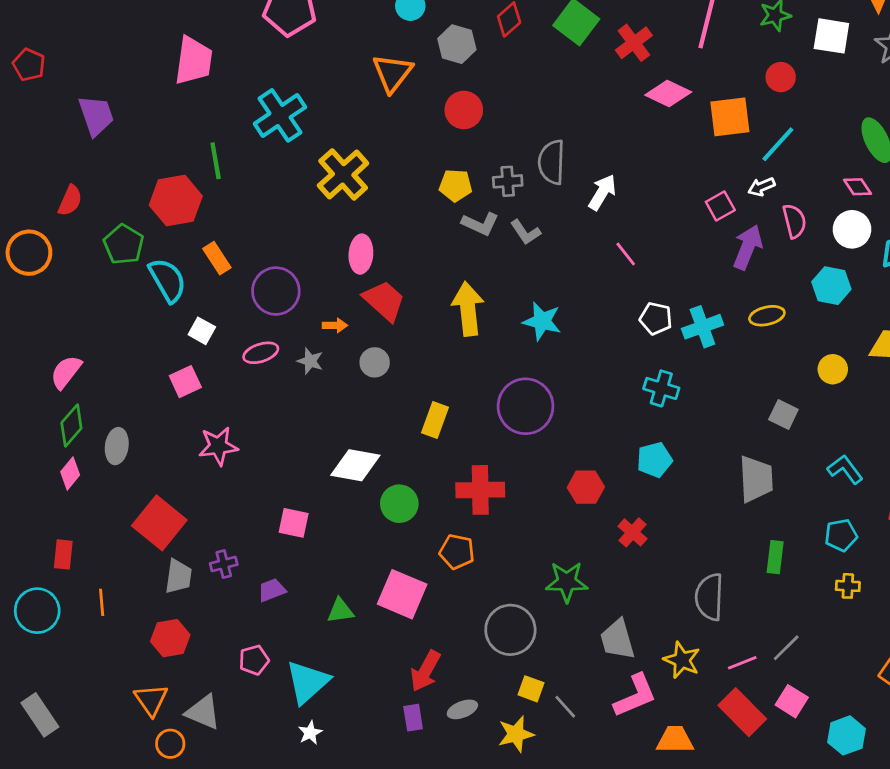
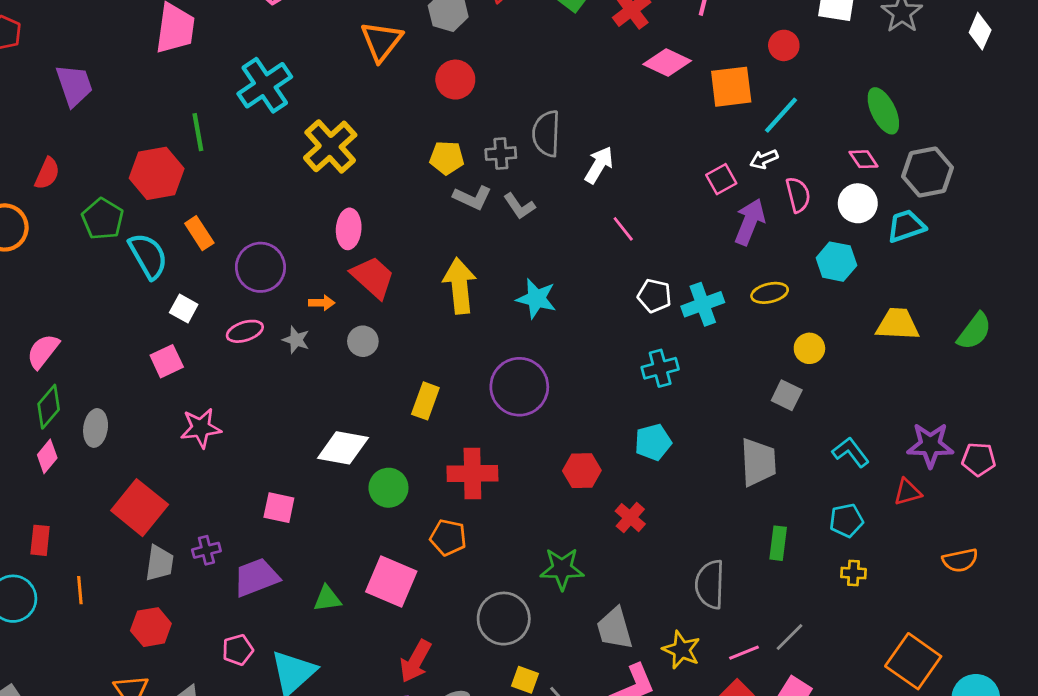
yellow circle: (833, 369) -> (809, 348), moved
cyan cross: (661, 388) -> (660, 368), turned -32
purple trapezoid: (272, 590) -> (256, 577), size x1.6

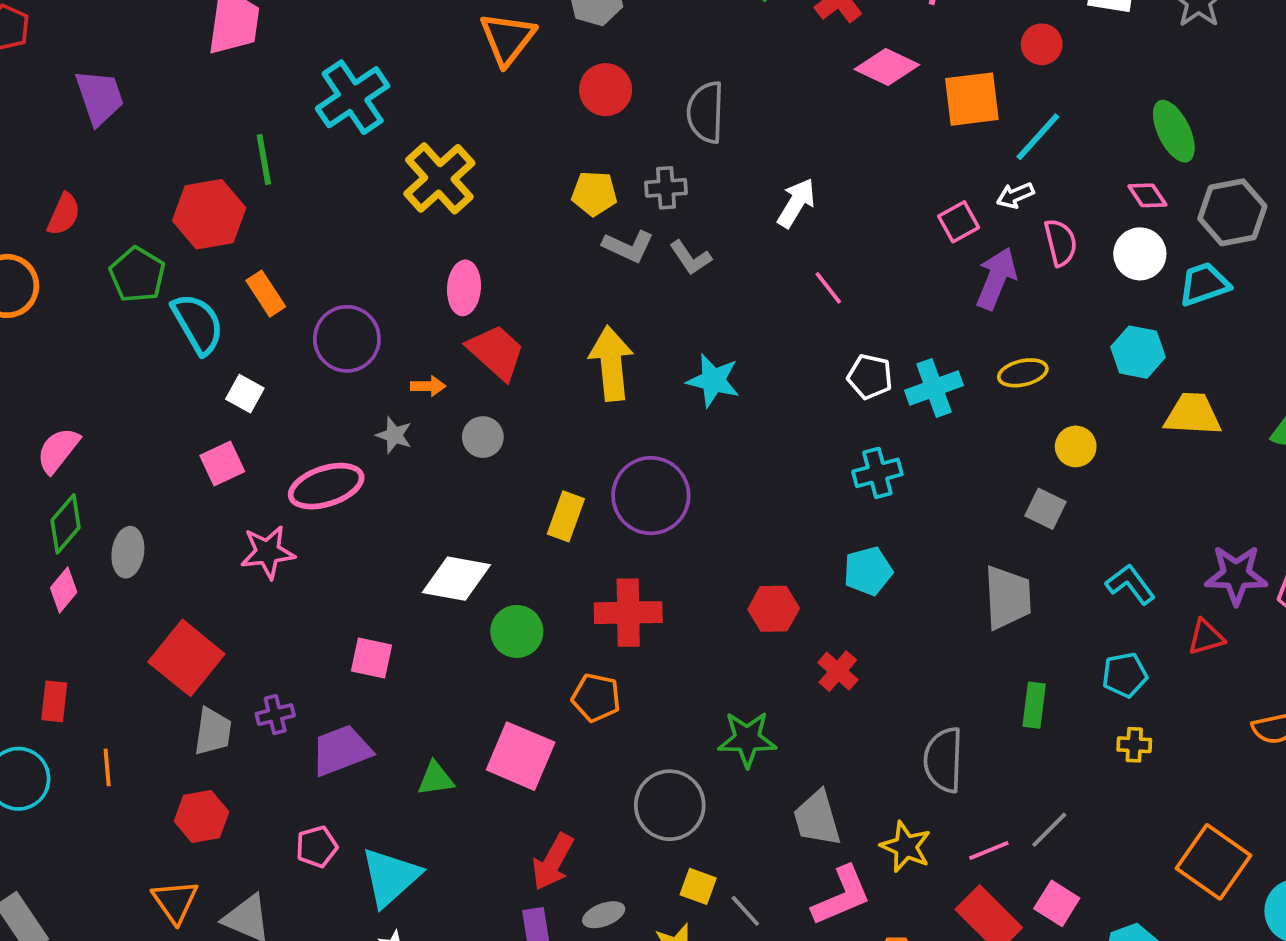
gray semicircle: (546, 134) -> (706, 112), moved
cyan hexagon: (836, 262) -> (1138, 352), moved
pink ellipse: (245, 331) -> (326, 486), moved, size x1.5
purple circle: (519, 387) -> (651, 496), moved

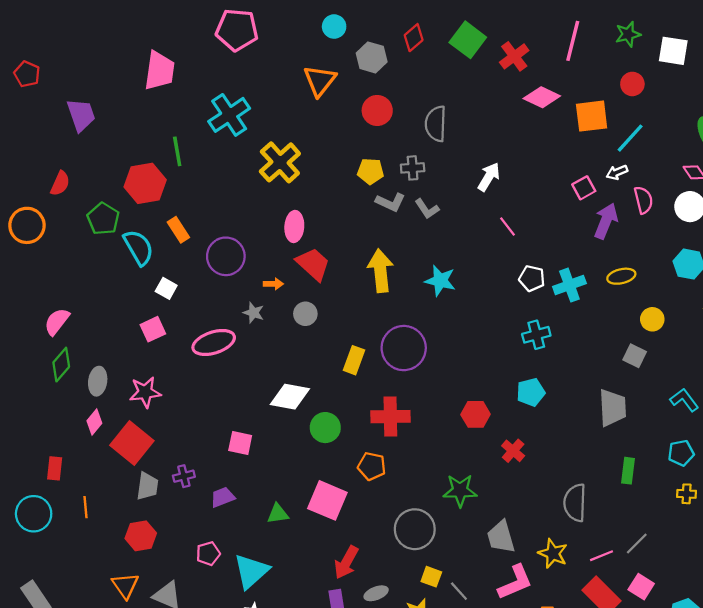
pink star: (268, 552) -> (145, 392), moved
pink diamond: (64, 590) -> (94, 422), moved
purple trapezoid: (341, 750) -> (223, 497), size x0.7

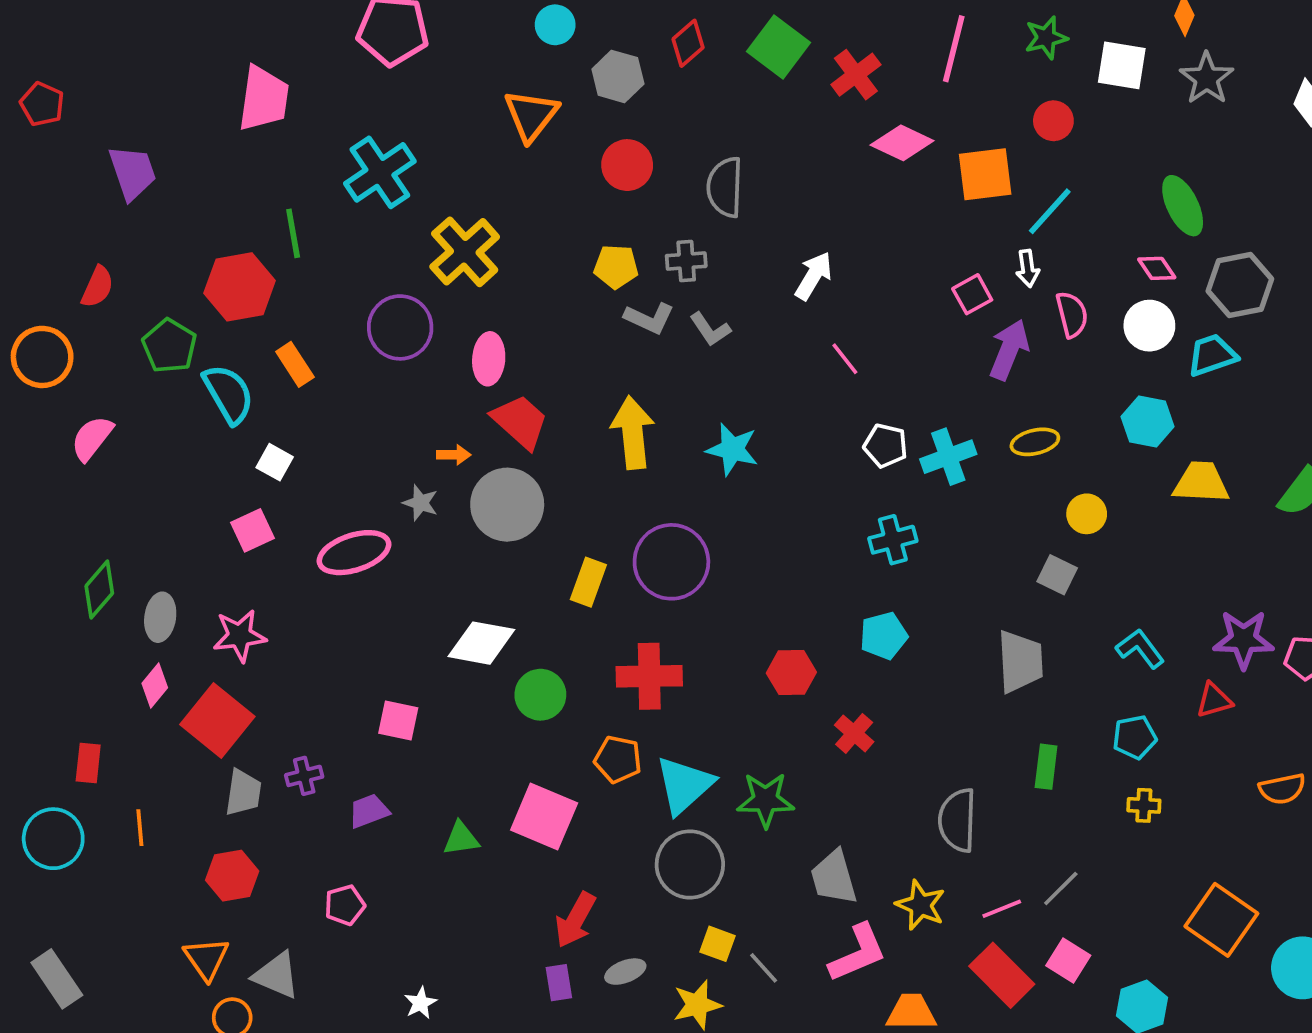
white arrow: (617, 172) -> (1028, 268), turned -75
purple circle: (226, 256) -> (400, 327), moved
gray circle: (305, 314) -> (507, 505), size x1.8
pink semicircle: (57, 322) -> (92, 438), moved
cyan triangle: (251, 571) -> (684, 785), moved

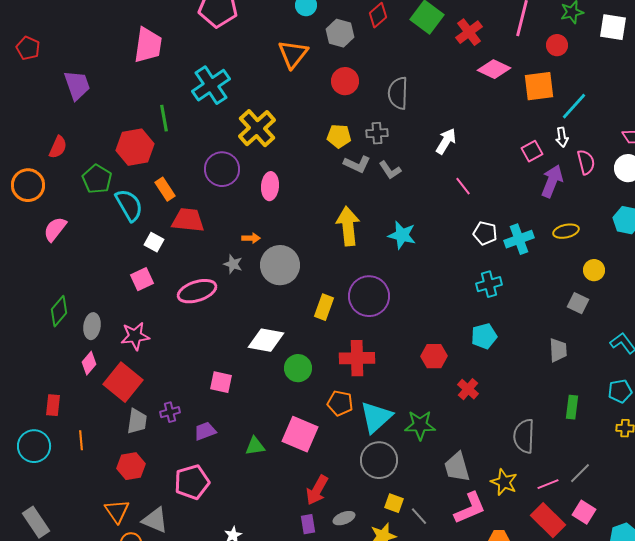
red circle: (1053, 121) -> (557, 45), moved
red trapezoid: (520, 422) -> (188, 220), moved, turned -36
gray trapezoid: (1020, 661) -> (558, 350), size x0.7
pink pentagon: (345, 905) -> (192, 482), size x1.6

